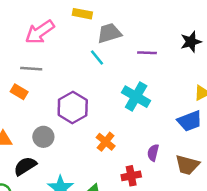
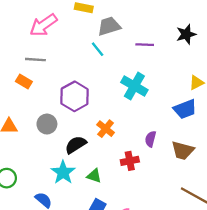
black semicircle: (25, 166) -> (76, 145), moved

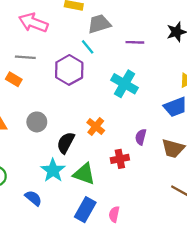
pink arrow: (43, 25) -> (33, 23), turned 56
purple hexagon: (75, 96) -> (69, 70), moved
black semicircle: (76, 145) -> (66, 143), turned -30
green triangle: (94, 176) -> (84, 174), size x1.5

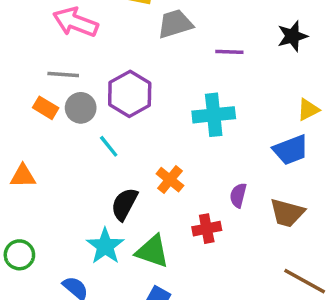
cyan line: (88, 47) -> (109, 146), moved
cyan cross: (125, 84) -> (214, 115), turned -36
gray circle: (37, 122) -> (81, 108), moved

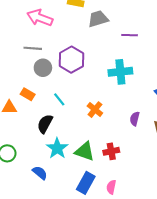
orange rectangle: (46, 108) -> (28, 94), moved
cyan line: (109, 146) -> (59, 99), moved
black semicircle: (124, 204) -> (45, 124), moved
red cross: (207, 229) -> (111, 151), moved

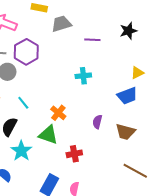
purple hexagon: (71, 60) -> (26, 52), moved
cyan cross: (120, 72) -> (83, 76), size x0.7
green triangle: (85, 151) -> (48, 135), moved

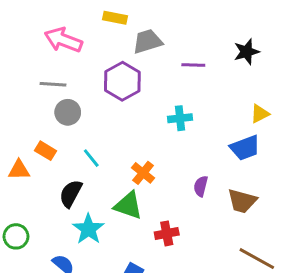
purple hexagon: (26, 52) -> (122, 81), moved

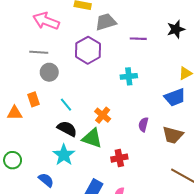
orange rectangle: (46, 151) -> (33, 99), turned 40
black semicircle: (71, 194) -> (67, 129), moved, turned 90

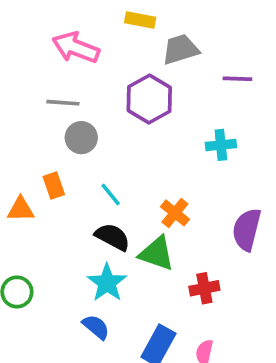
purple semicircle: (143, 125) -> (247, 229), size x1.6
blue semicircle: (46, 180) -> (96, 327), moved

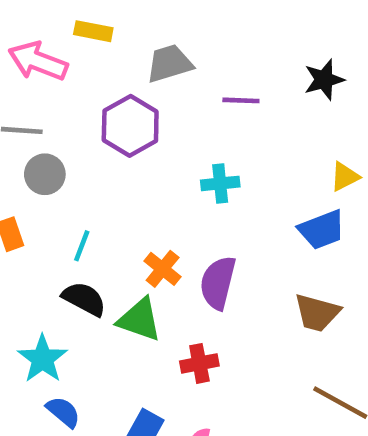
yellow rectangle: (140, 20) -> (93, 31), moved
cyan line: (111, 195) -> (82, 246), turned 60
purple semicircle: (247, 229) -> (218, 283), moved
cyan star: (107, 283) -> (43, 359), moved

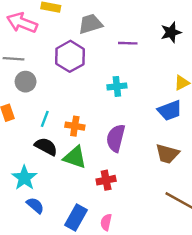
orange cross: (163, 269) -> (75, 126), moved, turned -30

